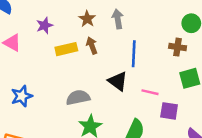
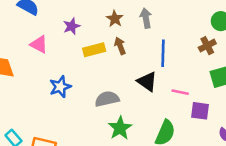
brown cross: (178, 47) -> (207, 46), turned -35
blue star: (22, 96) -> (60, 87), moved

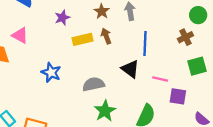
pink triangle: (39, 44) -> (20, 35), moved
blue star: (60, 87) -> (51, 72), turned -30

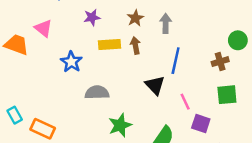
blue star: (51, 72) -> (71, 62), moved
pink line: (160, 79) -> (185, 102), turned 42
gray semicircle: (94, 84) -> (97, 92), moved

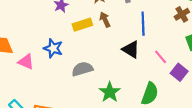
pink triangle: (43, 28) -> (26, 62), moved
purple square: (201, 124) -> (179, 72), turned 35

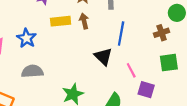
gray semicircle: (82, 69) -> (32, 71), moved
purple square: (179, 72) -> (146, 90), turned -35

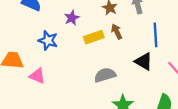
blue star: (26, 38) -> (48, 40), moved
gray semicircle: (32, 71) -> (105, 75), moved

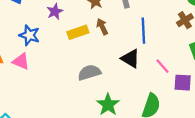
pink triangle: (37, 76) -> (21, 61), moved

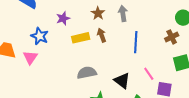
black triangle: (130, 59) -> (122, 81), moved
pink triangle: (21, 61) -> (30, 57), turned 35

